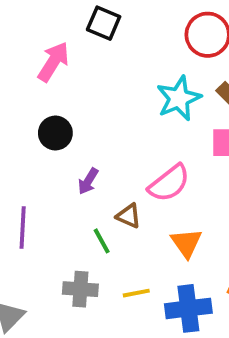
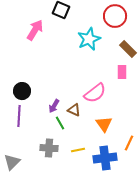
cyan star: (179, 98) -> (89, 39), moved
black circle: (55, 133) -> (22, 91), moved
purple arrow: (88, 181) -> (54, 106), moved

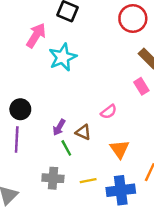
cyan star: (89, 39) -> (63, 57), moved
pink rectangle: (122, 72) -> (141, 86), turned -32
pink semicircle: (95, 93) -> (109, 112), size x0.6

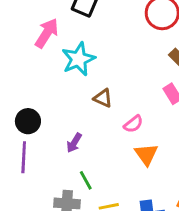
brown triangle: (83, 132) -> (103, 98), moved
green line: (66, 148) -> (86, 180), moved
orange triangle: (120, 149) -> (146, 154), moved

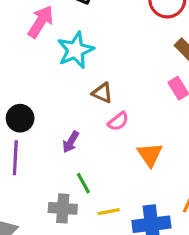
pink semicircle: (133, 124) -> (118, 121), moved

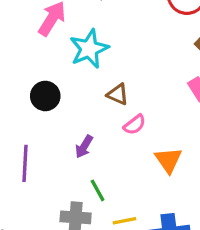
black circle: (20, 118) -> (45, 96), moved

